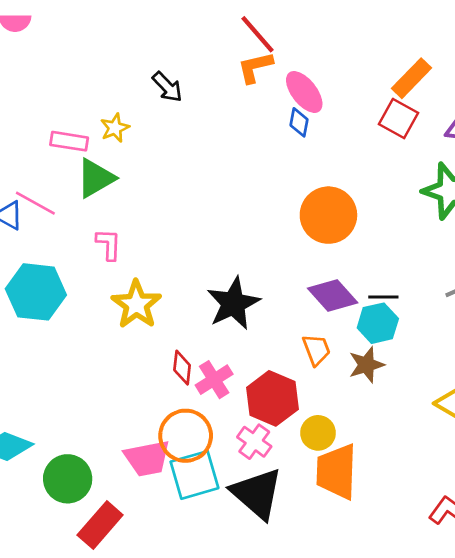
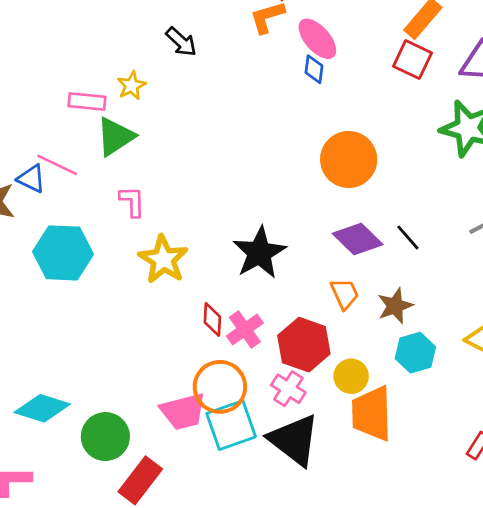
black line: (383, 297) -> (408, 237), turned 52
cyan hexagon: (378, 323) -> (415, 353), moved

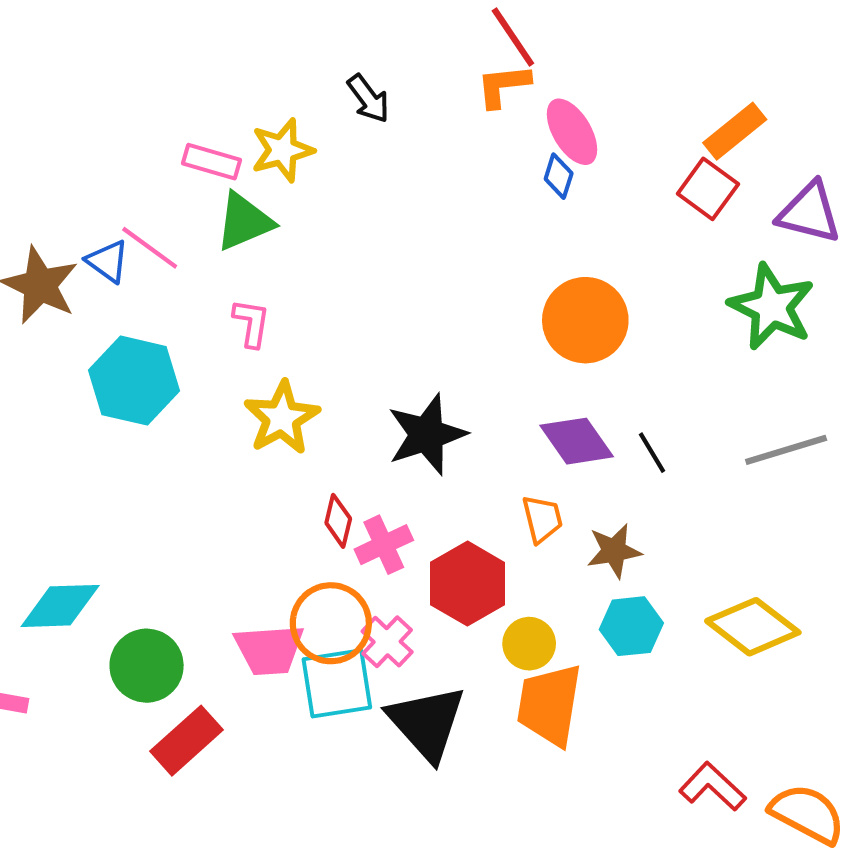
yellow star: (132, 86) -> (282, 150), size x1.4
pink cross: (288, 389) -> (387, 642), moved
cyan diamond: (42, 408) -> (60, 606), turned -30

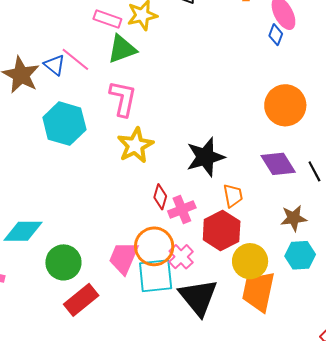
pink L-shape: (251, 323) -> (123, 98), size x1.5
orange trapezoid: (542, 519) -> (233, 196), moved
yellow circle: (529, 644) -> (250, 261), size x1.4
pink trapezoid: (269, 650) -> (124, 258), turned 114

